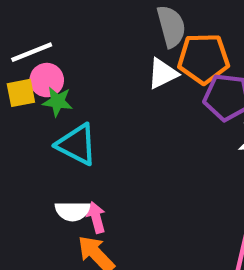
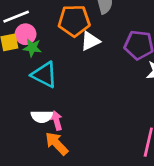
orange pentagon: (203, 59) -> (74, 21), moved
white triangle: (163, 74) -> (90, 41), moved

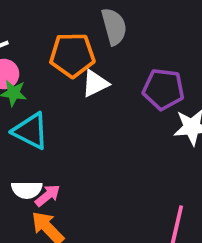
pink arrow: (57, 121) -> (48, 195), turned 66

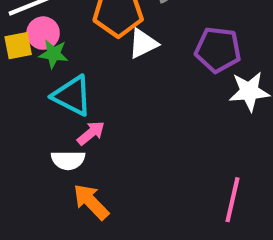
pink arrow: (48, 195) -> (91, 133), moved

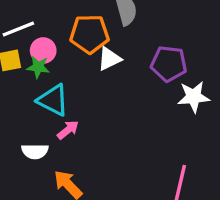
pink circle: (43, 33) -> (43, 51), moved
white semicircle: (68, 160) -> (35, 151), moved

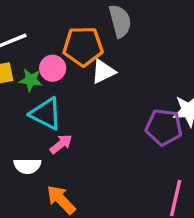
pink circle: (43, 51) -> (53, 68), moved
purple pentagon: (169, 64) -> (164, 127), moved

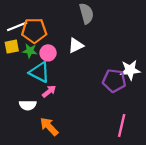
orange pentagon: (83, 46) -> (34, 31), moved
pink circle: (53, 68) -> (48, 53), moved

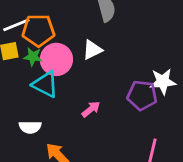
pink circle: (48, 53) -> (56, 59), size x1.5
pink arrow: (49, 91) -> (91, 109), moved

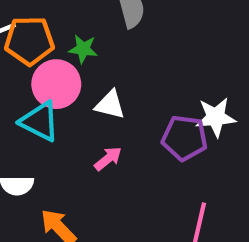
white triangle: (92, 50) -> (110, 105), moved, turned 40
green star: (33, 57) -> (83, 49), moved

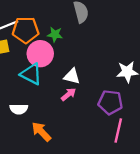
white triangle: (110, 105) -> (72, 76), moved
purple pentagon: (185, 138) -> (110, 102), moved

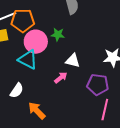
green star: (55, 34) -> (58, 35), moved
white triangle: (72, 76) -> (73, 61), moved
white semicircle: (19, 109) -> (17, 91), turned -56

